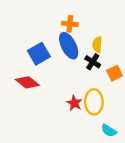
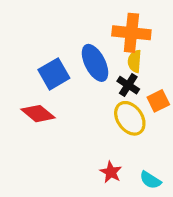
orange cross: (70, 24) -> (131, 33), moved, size x1.6
yellow ellipse: (94, 102) -> (130, 118), moved, turned -35
red star: (74, 103) -> (111, 172), moved

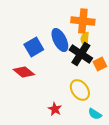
black cross: (128, 85) -> (81, 54), size x1.6
yellow ellipse: (130, 118) -> (80, 90), moved
red star: (111, 172) -> (55, 109), moved

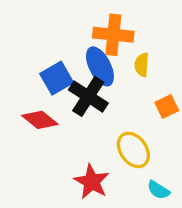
orange cross: (83, 21) -> (113, 35), moved
black cross: (81, 54) -> (88, 96), moved
red star: (55, 109) -> (92, 182), size x1.5

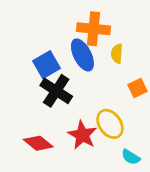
black cross: (88, 96) -> (56, 91), moved
red diamond: (40, 120) -> (38, 143), moved
red star: (92, 182) -> (82, 135), moved

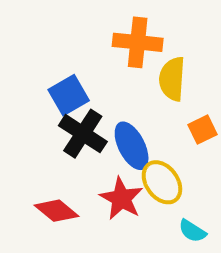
yellow semicircle: (117, 54) -> (172, 79), size x1.5
blue ellipse: (82, 55) -> (132, 146), moved

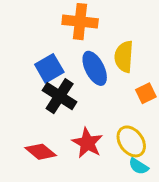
orange cross: (138, 42) -> (80, 22), moved
blue ellipse: (132, 146) -> (95, 68), moved
yellow ellipse: (162, 182) -> (131, 141), moved

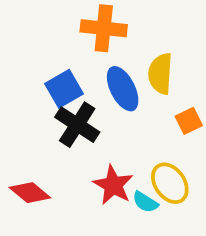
red diamond: (41, 152) -> (30, 193), moved
cyan semicircle: (139, 166) -> (145, 202), moved

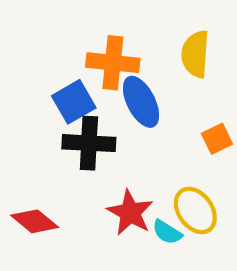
orange cross: (104, 28) -> (113, 63), moved
yellow semicircle: (160, 74) -> (195, 54), moved
black cross: (77, 125) -> (89, 143), turned -30

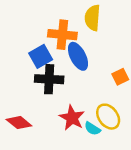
yellow semicircle: (195, 54) -> (92, 18), moved

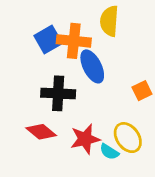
blue square: (41, 56) -> (48, 39), moved
red star: (72, 118) -> (85, 139), turned 30
red diamond: (19, 123) -> (41, 132), moved

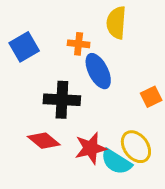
blue square: (48, 39) -> (24, 47), moved
orange cross: (74, 41) -> (79, 44), size x0.6
cyan semicircle: (109, 152) -> (116, 162), size x1.5

